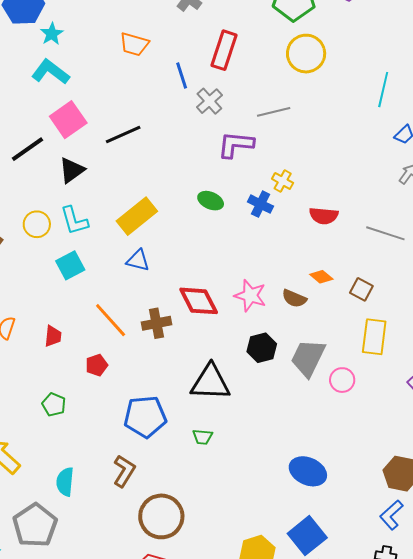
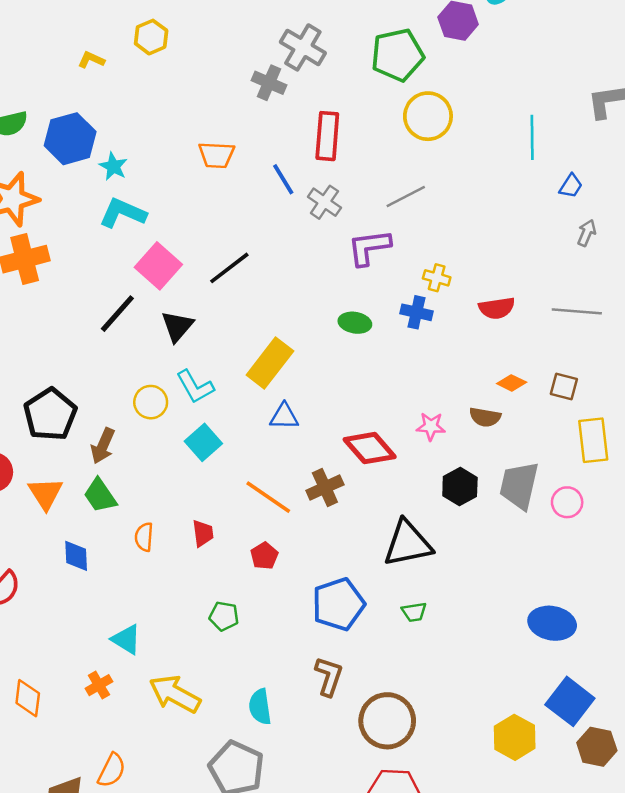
pink star: (250, 296) -> (431, 426), size x0.7

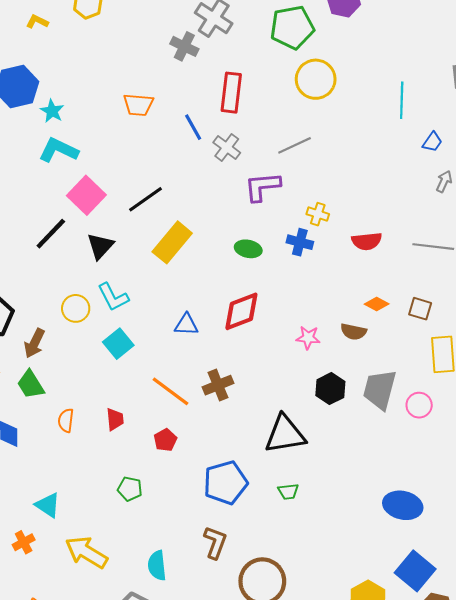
yellow rectangle: (270, 363) -> (172, 242), moved
red diamond: (370, 448) -> (241, 311), moved, turned -72

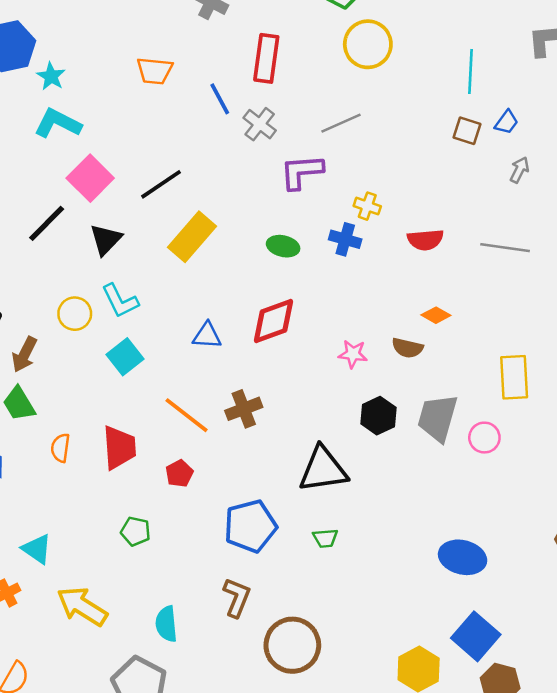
brown square: (420, 309) -> (467, 131), moved
red trapezoid: (115, 419) -> (119, 448), size x1.6

